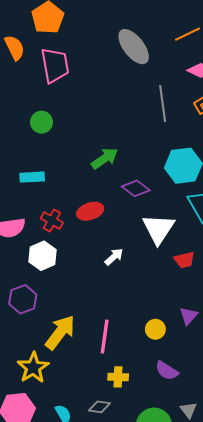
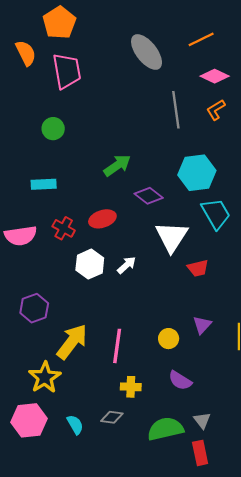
white hexagon: (43, 256) -> (90, 264), moved

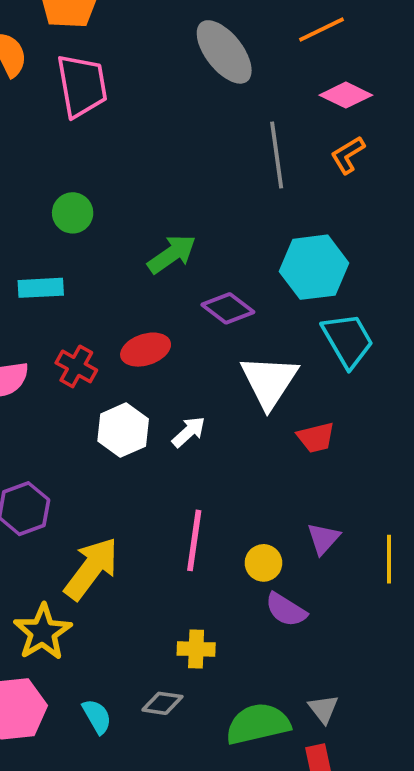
green circle: (53, 129) -> (73, 213), moved
pink line: (117, 346) -> (194, 540), moved
purple semicircle: (180, 381) -> (286, 610), moved

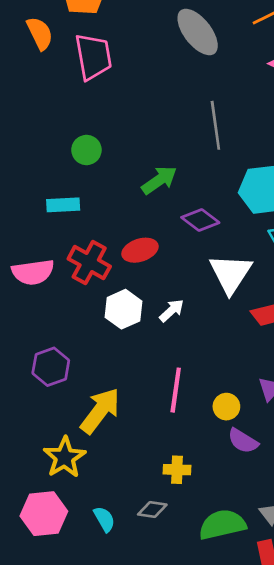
gray line: (277, 155) -> (215, 125), moved
red cross: (76, 366) -> (89, 263), size x1.4

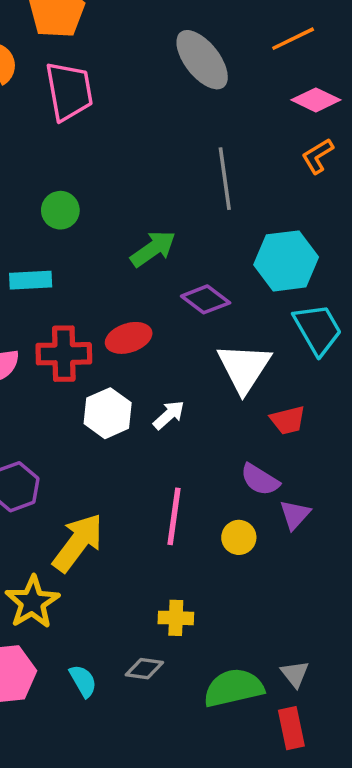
red cross: (89, 263) -> (64, 354), turned -30
purple semicircle: (243, 441) -> (260, 480), moved

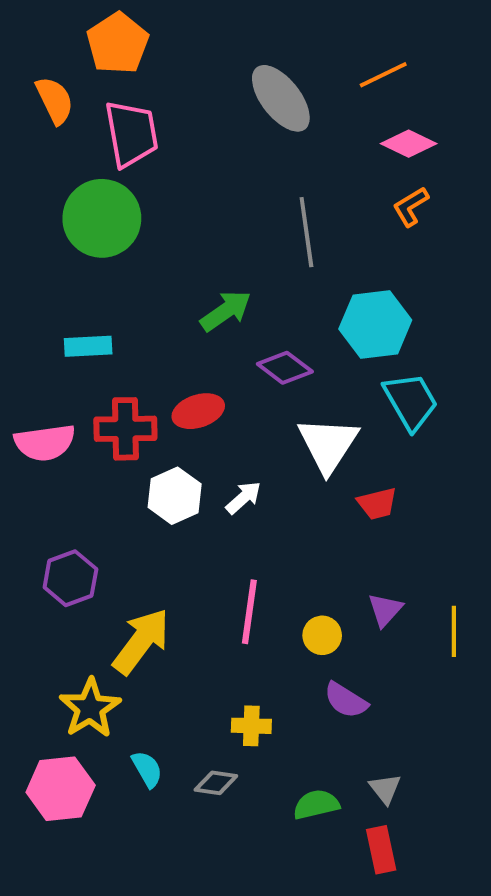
green circle: (60, 210) -> (102, 218), moved, size x1.8
purple semicircle: (260, 480) -> (346, 700), moved
cyan semicircle: (83, 681) -> (147, 769), moved
green semicircle: (234, 688) -> (316, 804), size x0.7

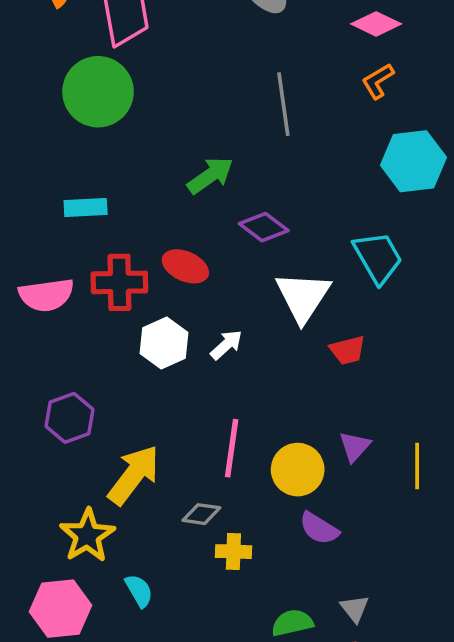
cyan hexagon: (375, 325) -> (413, 161), moved
red ellipse: (198, 411) -> (185, 266), turned 42
yellow circle: (322, 635) -> (298, 470), size x1.5
gray diamond: (216, 783) -> (201, 514), moved

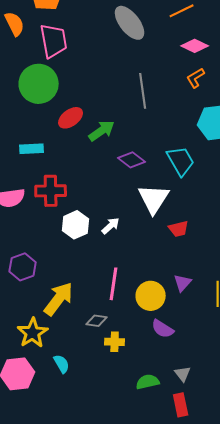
cyan trapezoid: (378, 257) -> (181, 161), moved
red ellipse: (185, 266) -> (71, 118), moved, turned -60

